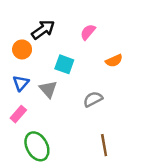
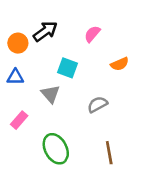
orange circle: (22, 49) -> (18, 43), moved
blue triangle: (21, 83) -> (15, 77), moved, turned 49
green ellipse: (37, 146) -> (56, 149), moved

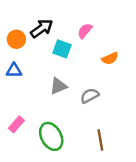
cyan square: (67, 68) -> (62, 49), moved
gray triangle: (51, 94) -> (58, 86), moved, turned 48
pink rectangle: (19, 120) -> (16, 124), moved

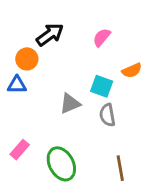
orange circle: (16, 39) -> (27, 59), moved
cyan square: (62, 49) -> (102, 86), moved
gray semicircle: (90, 96) -> (107, 115), turned -72

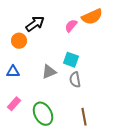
orange semicircle: (132, 70) -> (92, 17), moved, size x1.5
blue triangle: (17, 85) -> (13, 72), moved

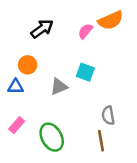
orange circle: (19, 41) -> (28, 65), moved
gray semicircle: (75, 80) -> (108, 115), moved

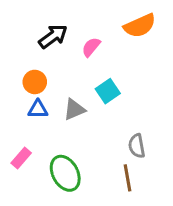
pink semicircle: (85, 31) -> (91, 47), moved
cyan square: (85, 72) -> (108, 91), turned 36
blue triangle: (16, 87) -> (38, 109), moved

